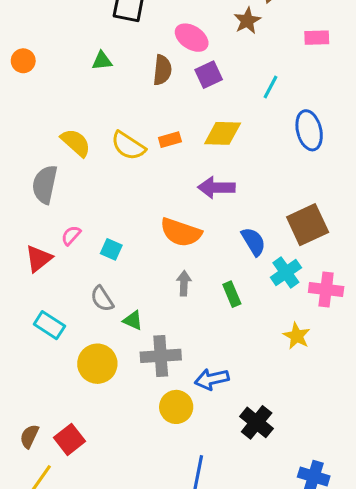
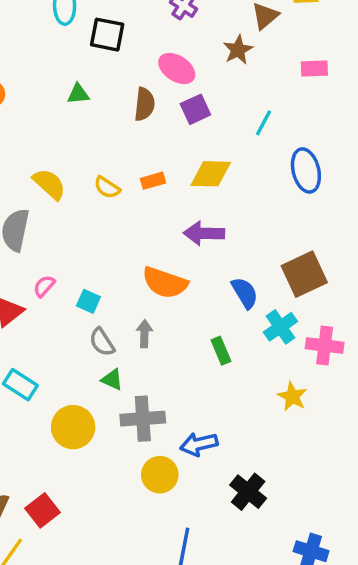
yellow semicircle: (128, 146) -> (107, 187), size x0.7
gray arrow: (184, 283) -> (144, 334), moved
gray semicircle: (102, 299) -> (102, 342), moved

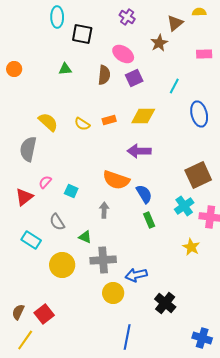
blue semicircle: (245, 293) -> (144, 194), moved
gray semicircle: (102, 342) -> (57, 222), moved

